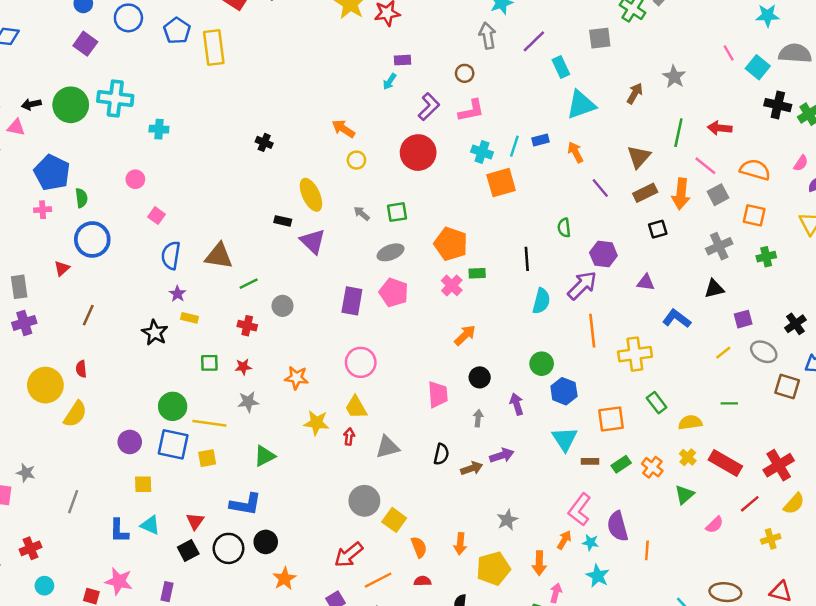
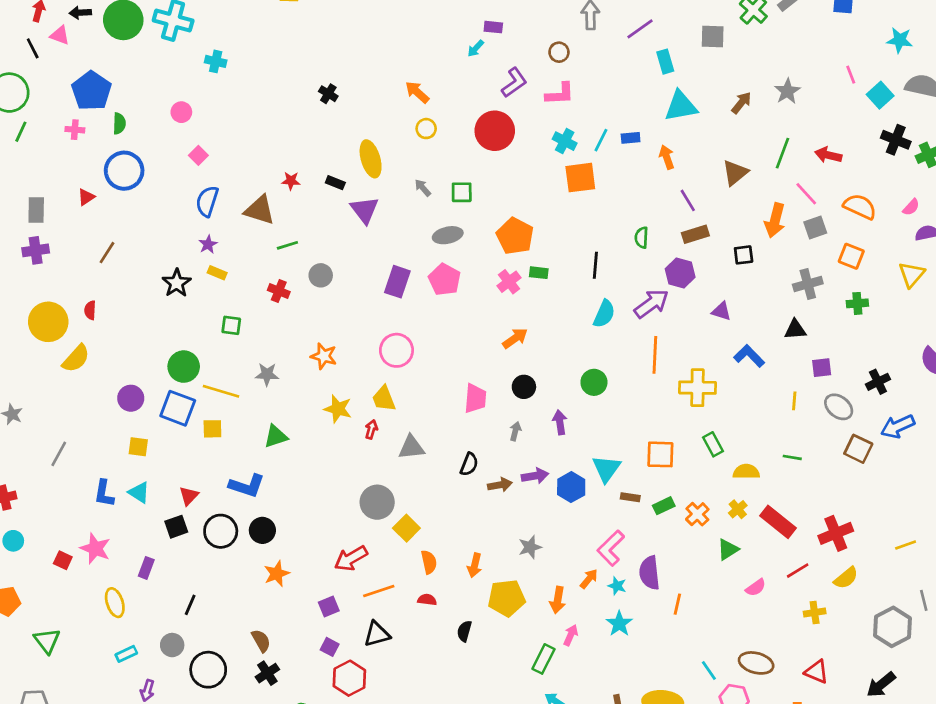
brown rectangle: (645, 193) -> (695, 234), moved
yellow line: (723, 353) -> (794, 401), turned -56
red star: (243, 367) -> (291, 181), moved
blue hexagon: (564, 391) -> (571, 487), moved

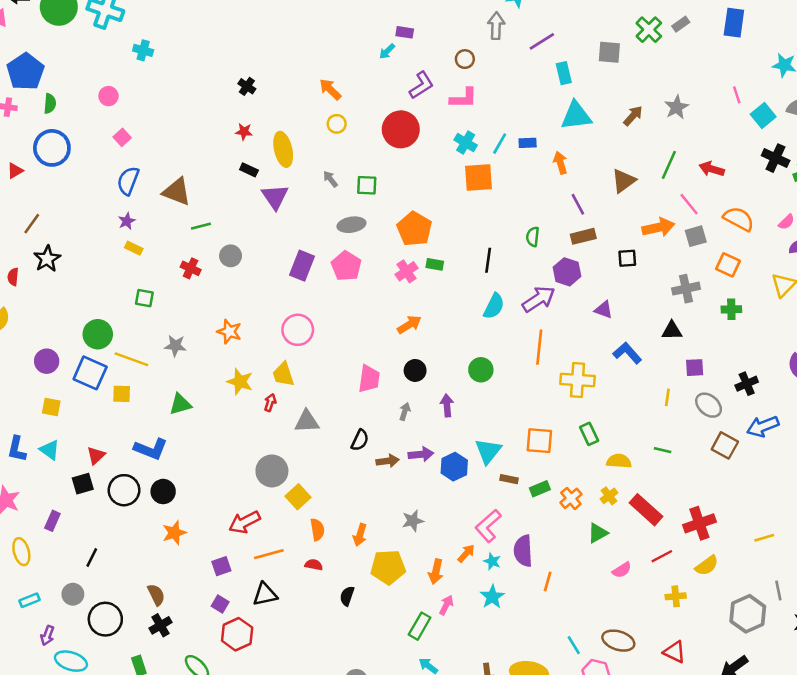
red star: (291, 181) -> (244, 132), moved
orange arrow: (775, 220) -> (658, 227), turned -120
black star: (177, 283) -> (47, 259), moved

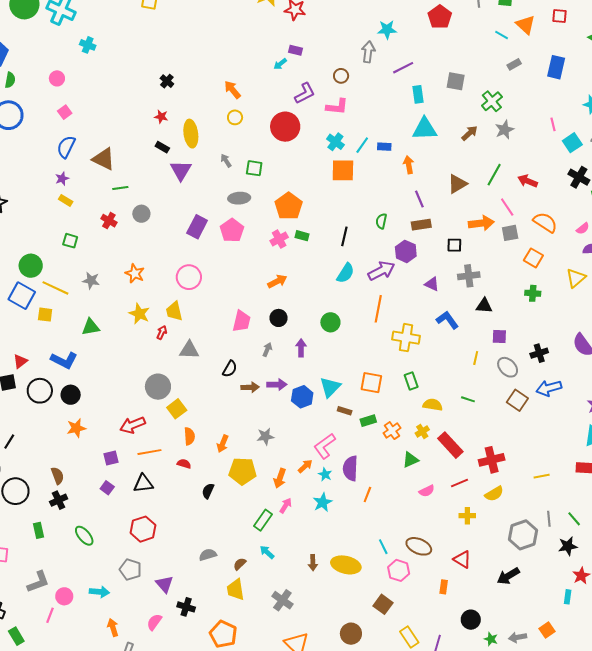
green cross: (649, 30) -> (492, 101), moved
gray cross: (686, 289) -> (469, 276), moved
red hexagon: (237, 634) -> (143, 529), moved

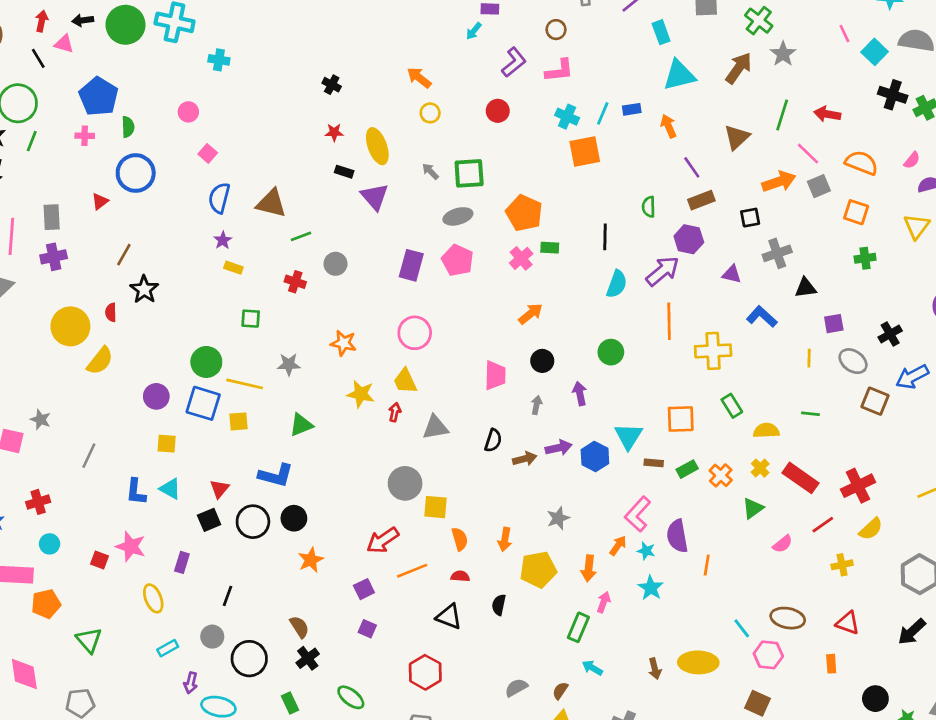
red circle: (285, 127) -> (498, 111), size x0.6
brown arrow: (470, 133) -> (739, 68), size x1.4
green square: (254, 168) -> (469, 173), size x1.4
yellow square: (177, 409) -> (435, 507), turned -36
black triangle: (143, 483) -> (449, 617), moved, turned 40

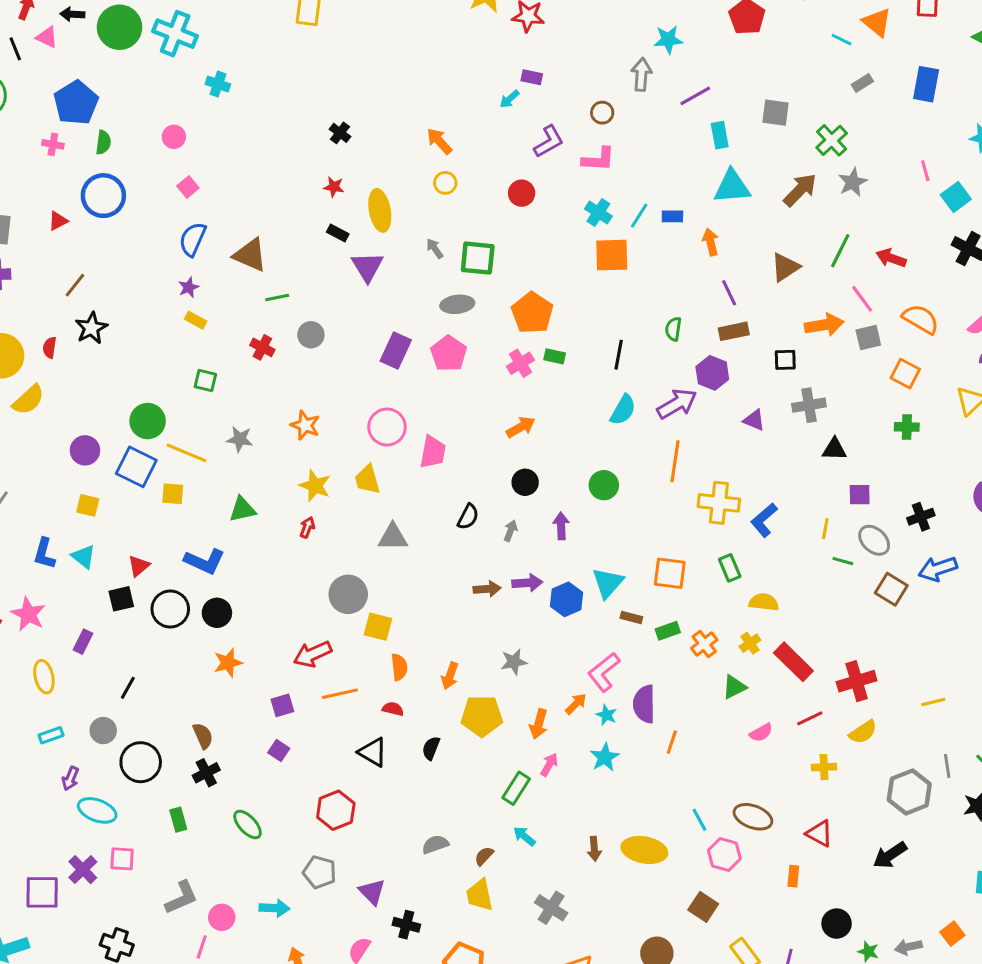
blue L-shape: (762, 317) -> (764, 520), moved, turned -92
pink trapezoid: (495, 375) -> (433, 452), moved
red arrow: (395, 412) -> (307, 527), moved
green line: (811, 414) -> (843, 561), moved
black semicircle: (493, 440) -> (468, 517), moved

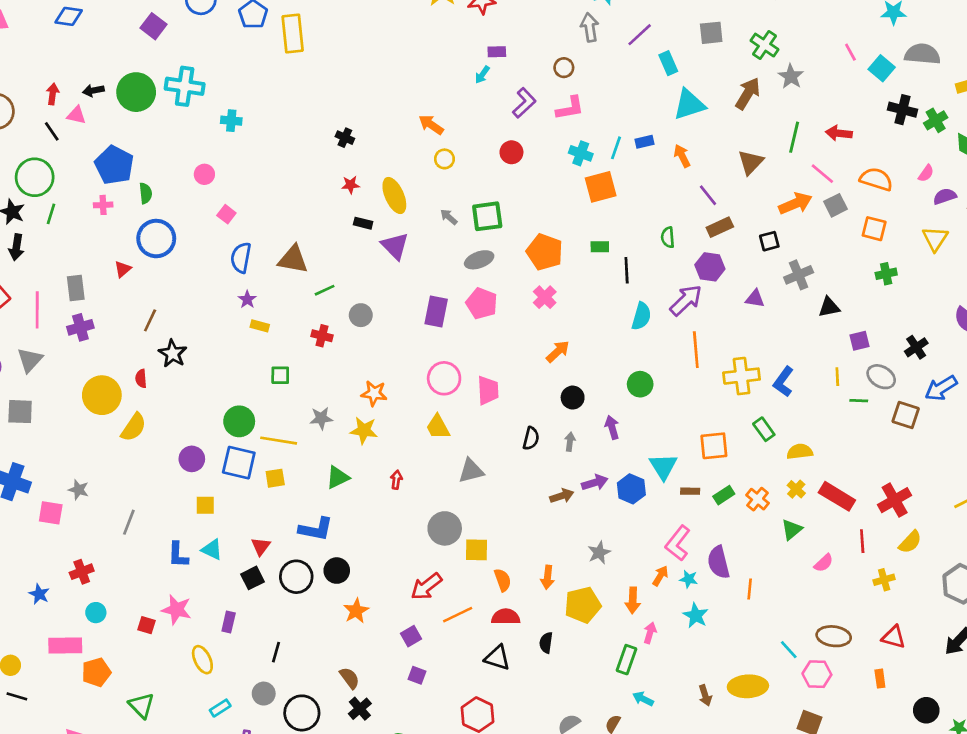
green rectangle: (555, 356) -> (600, 247), moved
yellow star: (315, 486) -> (364, 430), moved
red semicircle: (393, 709) -> (506, 617), size x1.5
red line: (810, 718) -> (862, 541), turned -55

